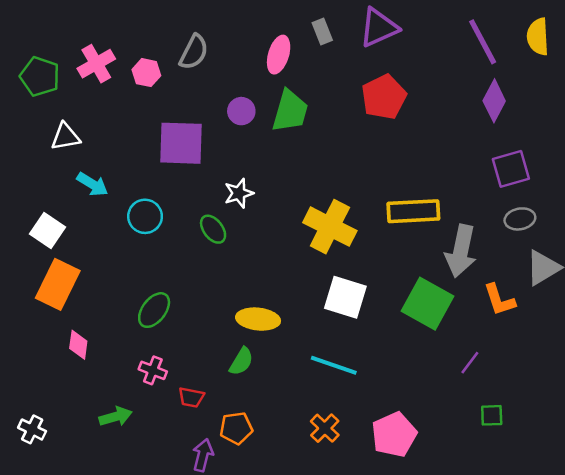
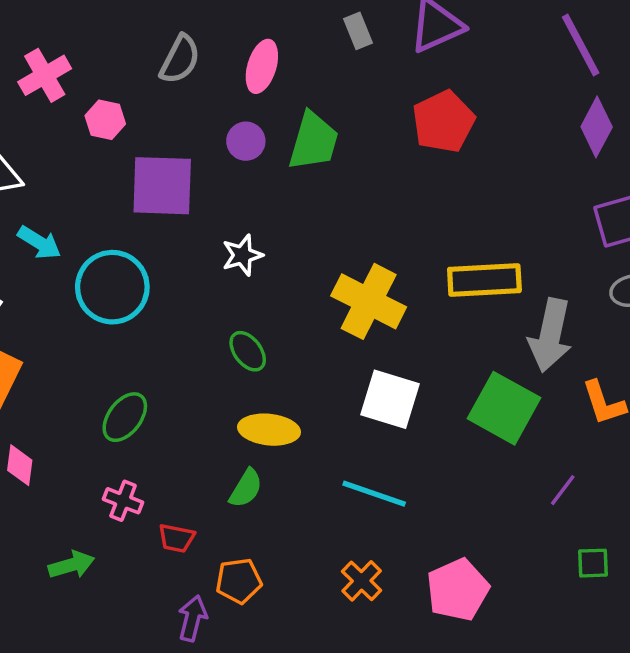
pink ellipse: (279, 55) -> (262, 66), moved
pink hexagon: (146, 73) -> (105, 120), moved
cyan circle: (145, 216) -> (112, 287), size x1.5
green ellipse: (213, 229) -> (248, 351), moved

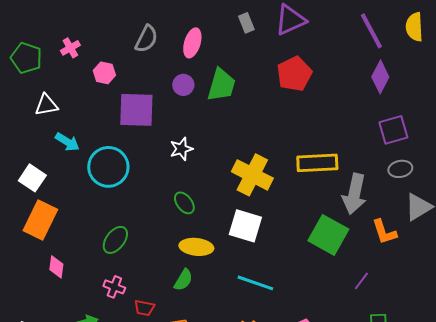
pink cross: (45, 75) -> (70, 48), size x0.7
white square: (390, 399) -> (245, 226), moved

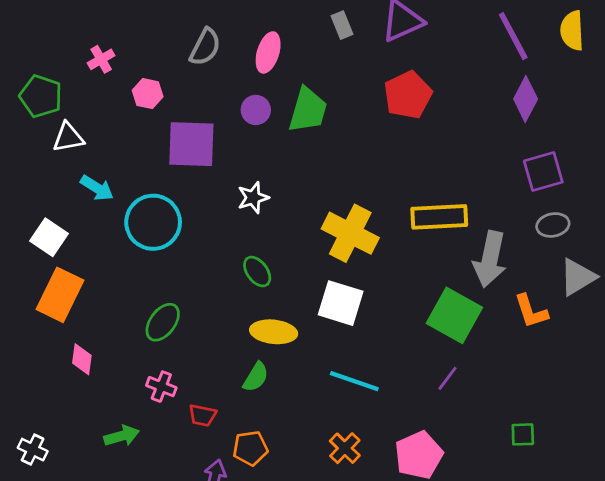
green pentagon: (26, 58) -> (41, 96), moved
purple line: (361, 281) -> (447, 378), moved

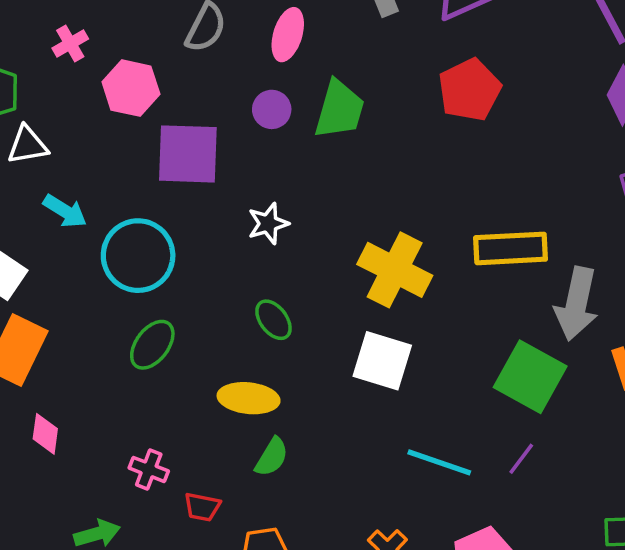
pink hexagon: (148, 94) -> (131, 88), size x1.4
green ellipse: (163, 322) -> (152, 345), moved
yellow ellipse: (274, 332) -> (249, 398), moved
cyan line: (354, 381) -> (439, 462), moved

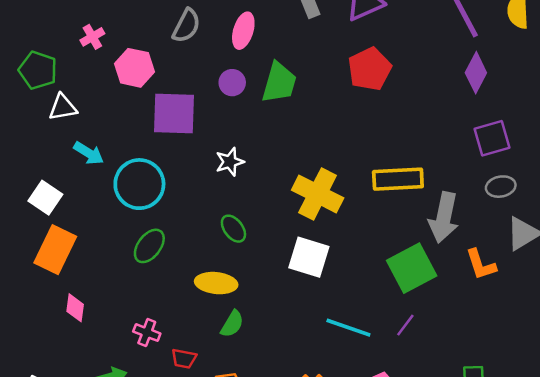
green square: (530, 377) -> (412, 268), turned 33

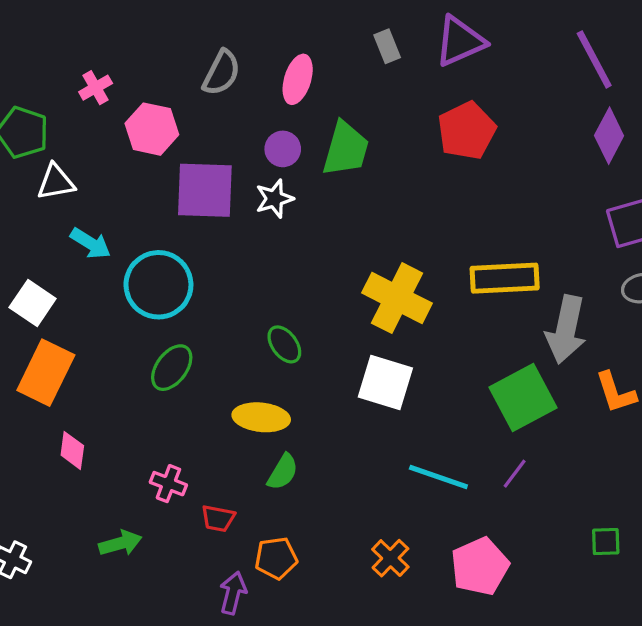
white star: (230, 162) -> (274, 199), moved

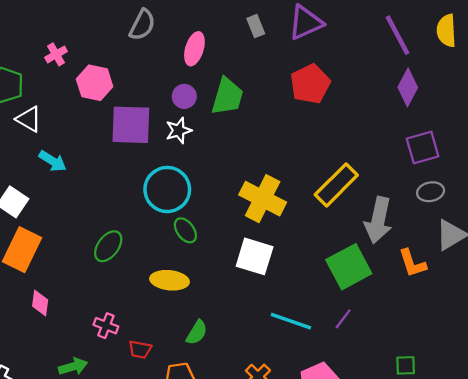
gray semicircle: (221, 73) -> (142, 25), moved
white triangle: (56, 182) -> (29, 119), turned 40
yellow rectangle: (505, 278) -> (336, 185), turned -42
cyan circle: (158, 285) -> (167, 189), moved
green semicircle: (283, 472) -> (197, 332), moved

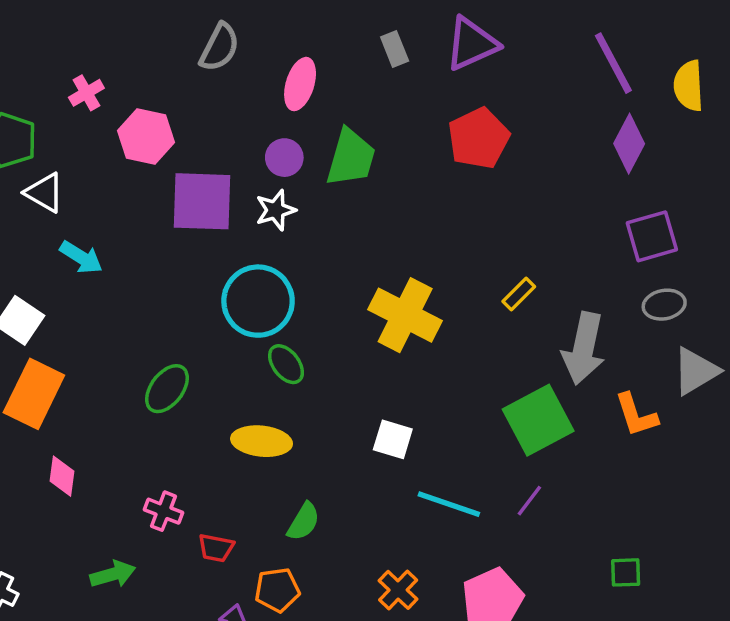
yellow semicircle: (446, 31) -> (689, 86), moved
yellow rectangle: (336, 185) -> (519, 294), size x0.5
white square: (255, 256) -> (393, 439), moved, size x0.7

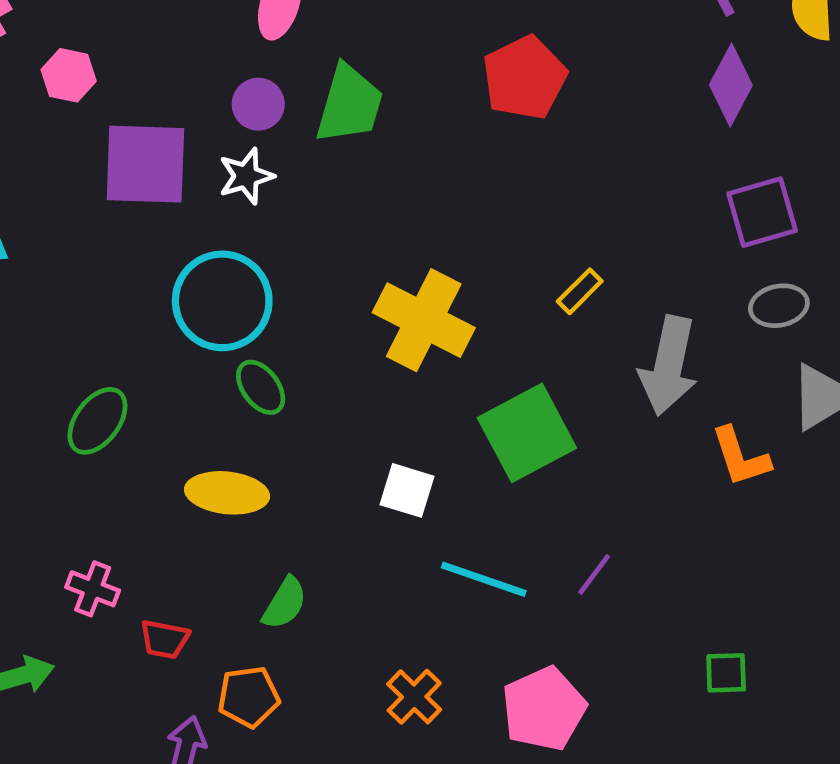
pink hexagon: (146, 137) -> (69, 75), size x0.7
green square: (538, 420) -> (527, 433), moved

